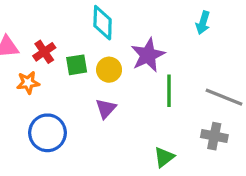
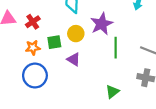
green square: (77, 65) -> (54, 42), moved
orange star: (28, 83) -> (33, 48), moved
purple triangle: (106, 109) -> (74, 59), turned -40

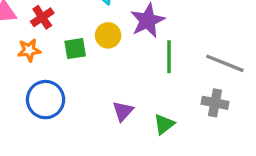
orange star: (33, 48) -> (29, 50), moved
purple triangle: (74, 59) -> (123, 111), moved, turned 40

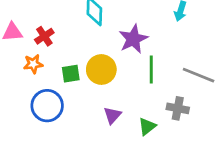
yellow circle: (108, 35) -> (101, 69), moved, size x1.4
green square: (75, 49) -> (71, 74), moved
gray cross: (215, 103) -> (178, 108), moved

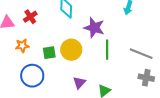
red cross: (44, 36) -> (30, 17), moved
purple star: (133, 39) -> (94, 28), turned -30
gray cross: (178, 108) -> (146, 78), moved

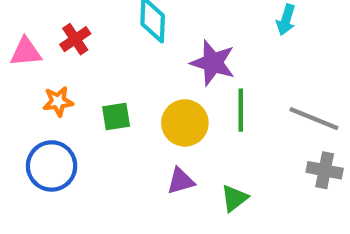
yellow circle: (71, 50) -> (185, 123), moved
blue circle: (32, 76) -> (52, 166), moved
purple triangle: (79, 83) -> (181, 181), turned 32

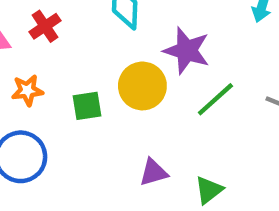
green line: (241, 110) -> (215, 99), turned 48
yellow circle: (185, 123) -> (142, 86), moved

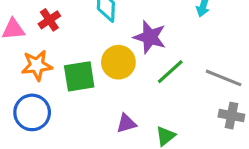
orange star: (27, 90) -> (37, 65), size x1.4
green square: (87, 106) -> (79, 76), size x1.5

